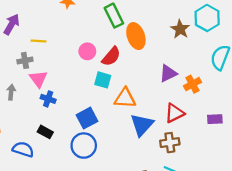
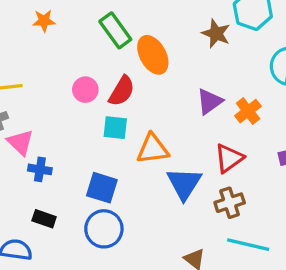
blue square: (87, 118) -> (102, 188), turned -35

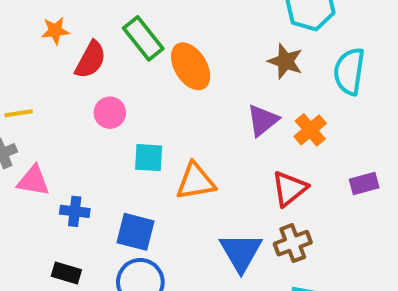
brown star: (216, 34) -> (285, 61), moved
red semicircle: (122, 91) -> (91, 60), moved
pink triangle: (20, 142) -> (33, 181), turned -32
blue cross: (40, 169) -> (75, 211), moved
blue triangle: (184, 184) -> (241, 252), moved

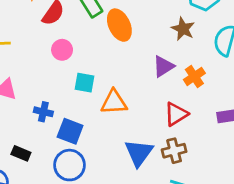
blue cross: (75, 211) -> (43, 112), moved

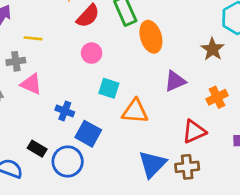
purple triangle: (163, 66) -> (175, 81), moved
blue circle: (70, 165) -> (68, 161), moved

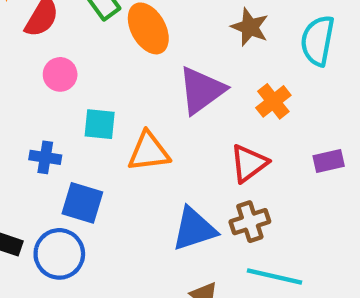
purple triangle: (175, 81) -> (201, 90), size x1.4
blue cross: (65, 111) -> (45, 157), moved
blue triangle: (152, 164) -> (194, 229), turned 40

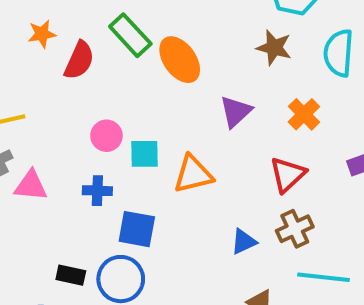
pink circle: (60, 74) -> (106, 136), moved
purple triangle: (201, 90) -> (236, 112), size x0.7
blue triangle: (194, 229) -> (244, 242), size x0.6

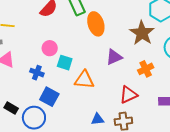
brown star: (274, 48) -> (142, 33), size x1.4

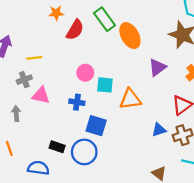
blue triangle: (97, 119) -> (159, 130), moved

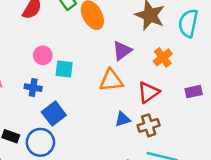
orange triangle: (130, 99) -> (111, 80), moved
blue square: (96, 126) -> (54, 114), turned 35

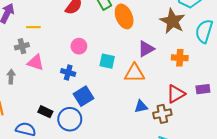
orange cross: (163, 57) -> (180, 58), turned 35
cyan square: (64, 69) -> (107, 61), moved
red triangle: (148, 92) -> (176, 94), moved

